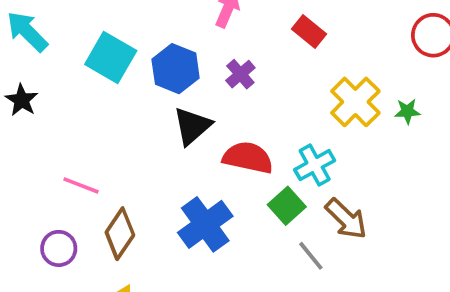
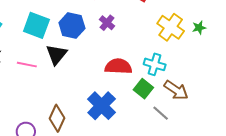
black triangle: (192, 126) -> (57, 54), moved
cyan cross: (315, 165) -> (155, 64), turned -35
pink line: (81, 185) -> (27, 65), moved

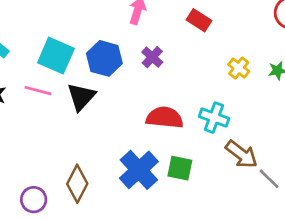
yellow cross: (171, 27) -> (239, 68), size x0.6
pink line: (27, 65) -> (38, 91), moved
green square: (143, 89) -> (180, 168), moved, turned -30
gray line: (161, 113) -> (269, 179), moved

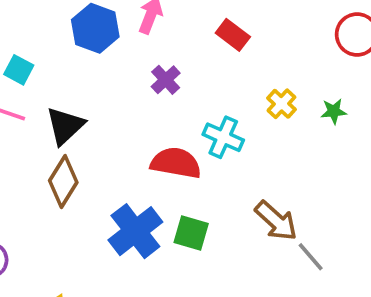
cyan square: (56, 56) -> (19, 70), moved, size x0.6
blue hexagon: (104, 58) -> (95, 28), moved
cyan cross: (214, 118) -> (223, 137), moved
brown diamond: (77, 184) -> (63, 181), moved

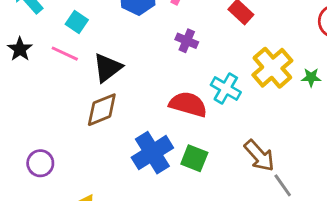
purple cross: (166, 80) -> (187, 41), turned -30
yellow cross: (281, 104) -> (272, 68), size x1.8
brown diamond: (63, 181) -> (102, 110), turned 30

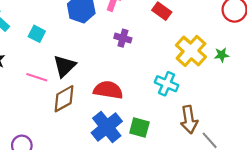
pink line: (65, 54) -> (37, 77), moved
cyan cross: (226, 89) -> (167, 84), moved
red semicircle: (188, 104) -> (108, 90), moved
brown arrow: (259, 156) -> (189, 120), turned 40

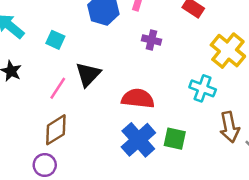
pink line: (37, 77) -> (58, 88), turned -72
brown diamond: (64, 99) -> (56, 130), moved

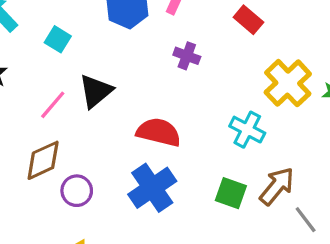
brown arrow: (230, 127) -> (277, 186), turned -136
green square: (175, 139) -> (231, 193), moved
purple circle: (45, 165) -> (77, 191), moved

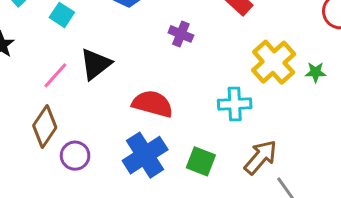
cyan cross: (247, 130) -> (235, 104), turned -32
brown diamond: (43, 160) -> (45, 126), turned -33
green square: (231, 193) -> (201, 161), moved

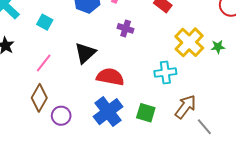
black triangle: (96, 64) -> (85, 53), moved

